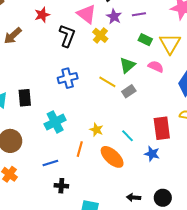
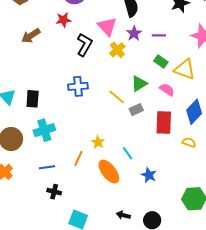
yellow triangle: (170, 44) -> (185, 69), turned -50
cyan cross: (55, 122) -> (44, 130), moved
red rectangle: (162, 128) -> (164, 123), moved

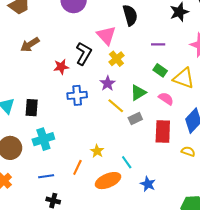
red star: (63, 20) -> (61, 67), moved
purple star: (134, 33) -> (108, 83), moved
orange ellipse: (109, 172) -> (108, 181), turned -75

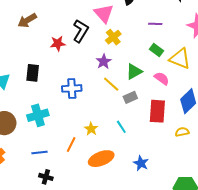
blue cross: (77, 95) -> (72, 88), moved
black rectangle: (32, 108) -> (33, 73), moved
yellow semicircle: (188, 151) -> (182, 132), turned -32
cyan line: (127, 162) -> (121, 127), moved

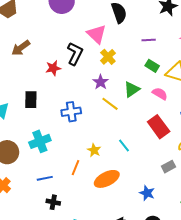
gray rectangle: (130, 97) -> (168, 167), moved
red rectangle: (157, 111) -> (159, 127), turned -35
blue star: (141, 163) -> (147, 193), moved

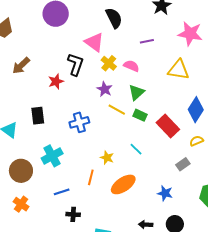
green rectangle: (152, 66) -> (140, 115), moved
pink semicircle: (160, 94) -> (131, 66), moved

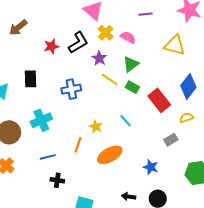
black L-shape: (76, 64) -> (78, 43), moved, turned 35

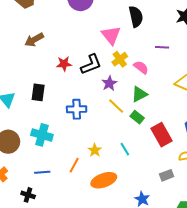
cyan cross: (41, 120) -> (42, 135), turned 30
black cross: (57, 180) -> (28, 195), moved

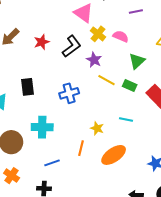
red star: (64, 64) -> (42, 42), moved
green triangle: (139, 94) -> (137, 61), moved
cyan line: (125, 149) -> (126, 120), turned -32

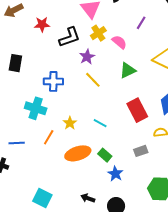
purple line: (136, 12) -> (141, 23), turned -64
green rectangle: (130, 86) -> (105, 155), moved
cyan cross: (42, 127) -> (36, 108), moved

